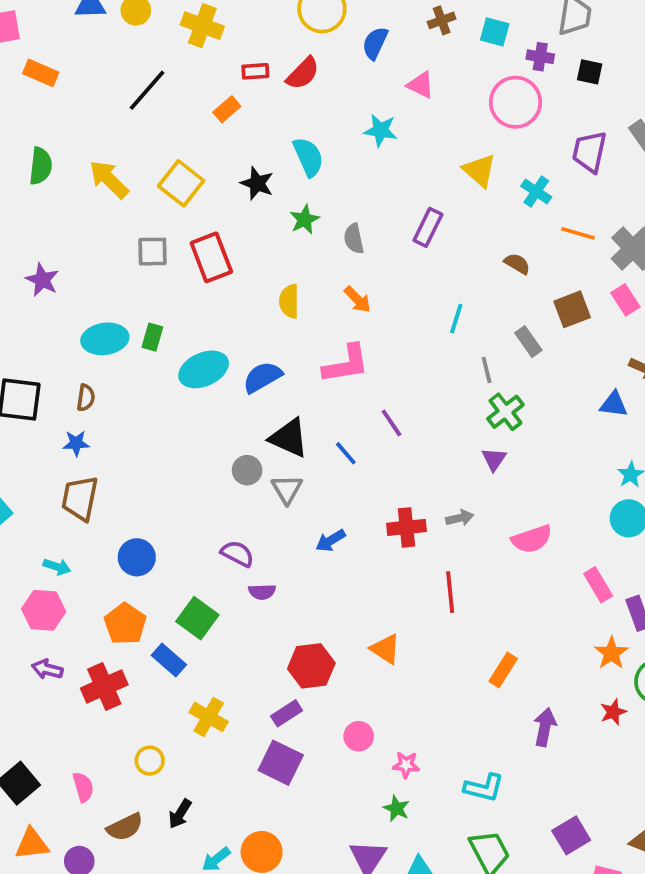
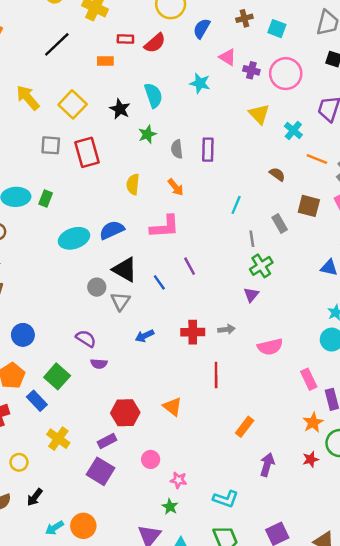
purple cross: (540, 57) -> (251, 70), moved
orange rectangle: (227, 109) -> (105, 61), turned 35
purple rectangle: (428, 227) -> (208, 150), moved, turned -30
brown square: (572, 309) -> (309, 206), turned 30
cyan ellipse: (204, 369) -> (74, 238), moved

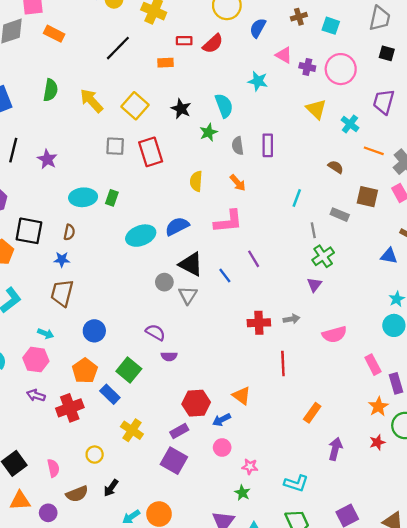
cyan semicircle: (153, 95) -> (224, 106), moved
gray rectangle: (280, 223) -> (340, 215), turned -36
blue arrow: (145, 336) -> (222, 420), moved

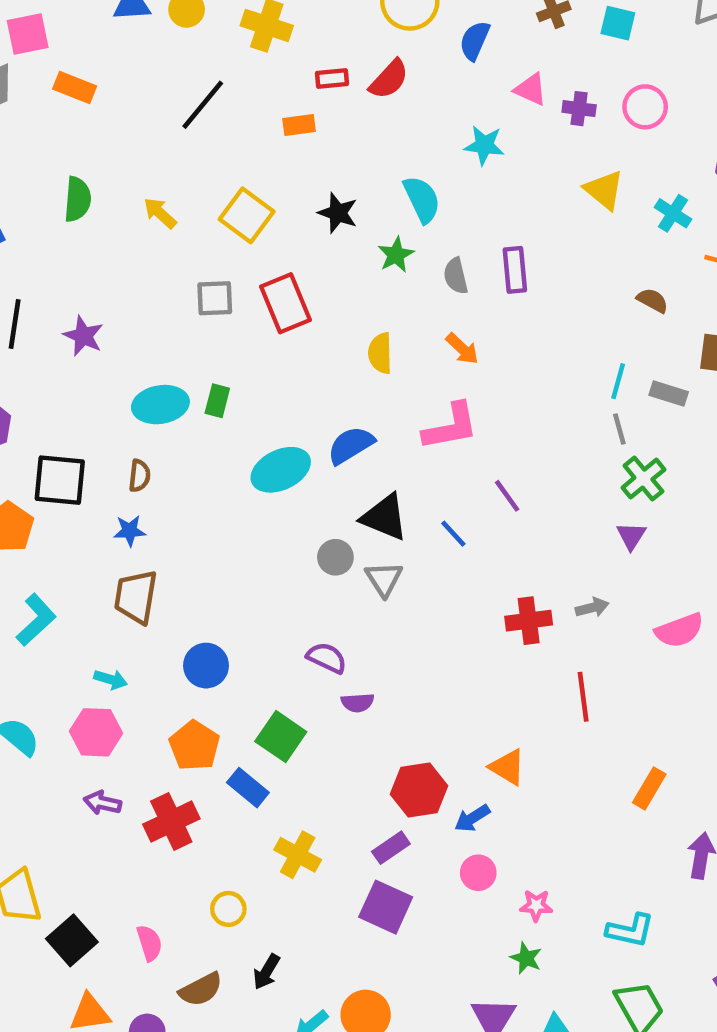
pink circle: (341, 69) -> (645, 107), size x0.7
yellow arrow: (91, 101) -> (160, 213), size x0.7
cyan line: (297, 198) -> (618, 381), moved

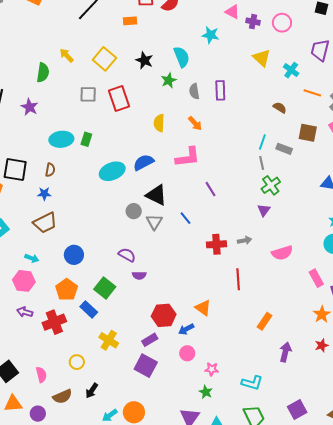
green semicircle: (78, 199) -> (43, 73), moved
blue line: (453, 534) -> (185, 218), moved
brown trapezoid: (136, 597) -> (45, 223), turned -130

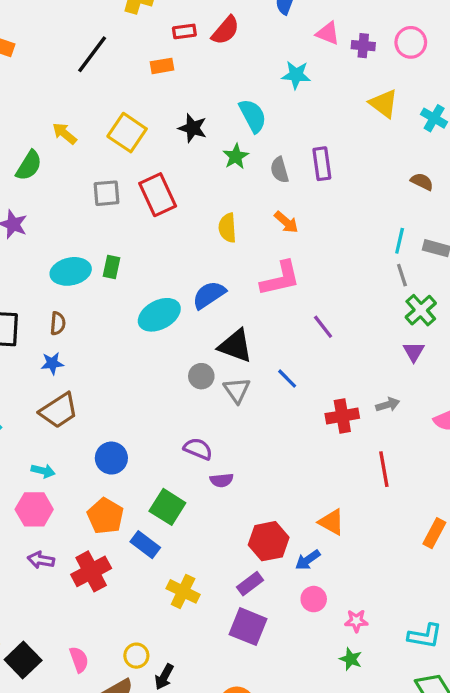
green semicircle: (43, 73) -> (29, 166), turned 30
yellow circle: (77, 362) -> (136, 656), moved

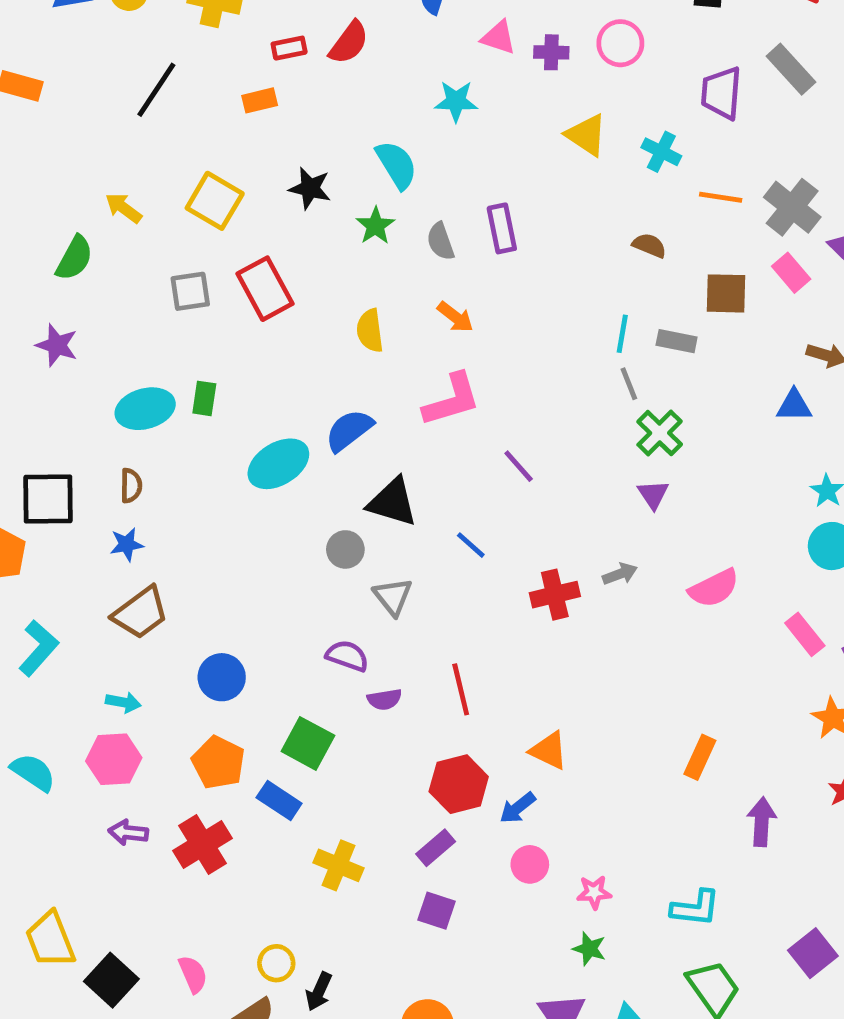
gray triangle: (237, 390) -> (393, 597), moved
red line: (384, 469) -> (461, 689), moved
purple square: (248, 627) -> (437, 911), size x0.7

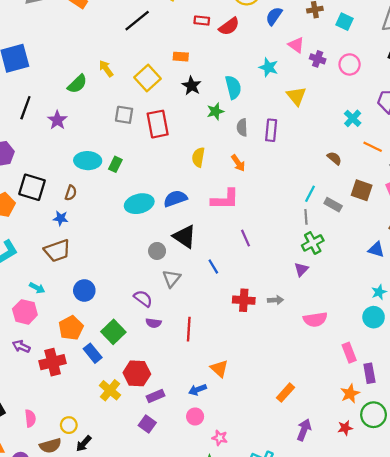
orange rectangle: (260, 100) -> (181, 57), moved
yellow triangle: (586, 135) -> (296, 96), moved
red hexagon: (459, 784) -> (137, 373), moved

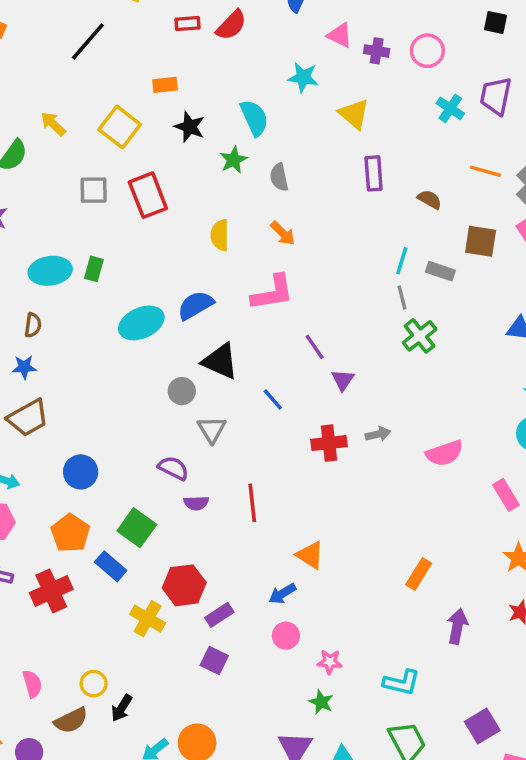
cyan cross: (353, 118) -> (450, 108), moved
purple rectangle: (271, 130) -> (374, 173), moved
purple triangle: (301, 269) -> (343, 380), moved

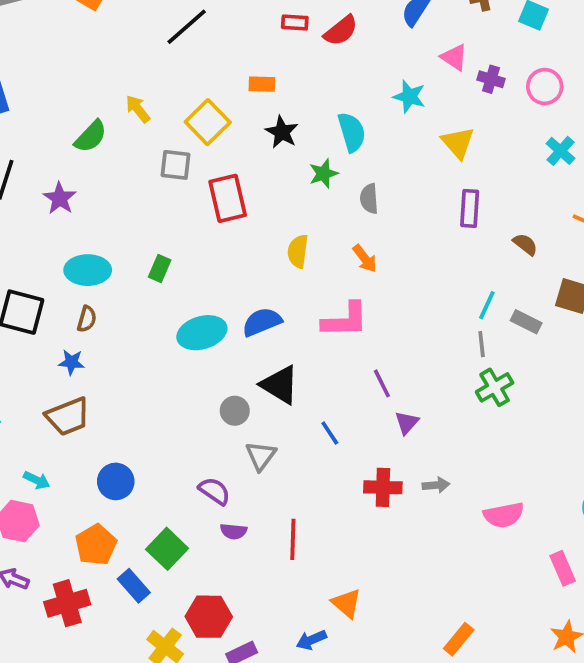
gray square: (94, 190) -> (176, 165), moved
cyan ellipse: (50, 271) -> (88, 270), moved

